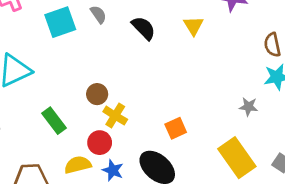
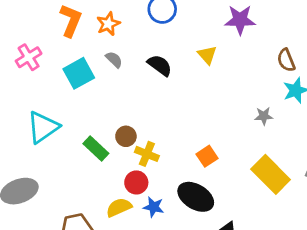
gray star: (248, 107) -> (264, 116), moved
green rectangle: (54, 121) -> (96, 149), moved

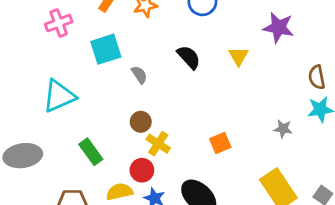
gray semicircle: (114, 60) -> (139, 75), moved
green rectangle: (96, 149) -> (91, 152), moved
orange square: (207, 156) -> (220, 143), moved

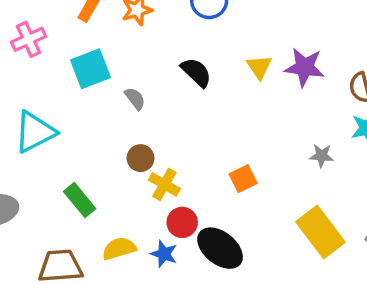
purple star: (278, 28) -> (304, 67), moved
red circle: (142, 170) -> (182, 222), moved

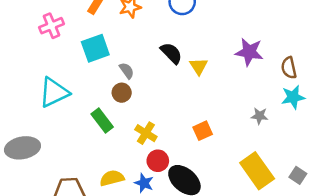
yellow triangle: (259, 67) -> (199, 66), moved
brown circle: (141, 158) -> (122, 93), moved
green rectangle: (80, 200) -> (102, 121), moved

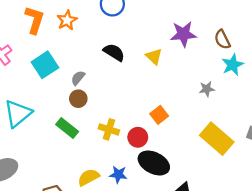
yellow triangle: (199, 66) -> (154, 56), moved
gray semicircle: (127, 71) -> (78, 78), turned -91
red circle: (158, 161) -> (138, 137), moved

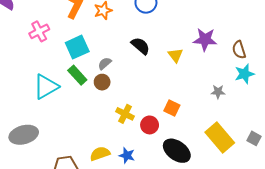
orange square: (159, 115) -> (172, 108), turned -35
green rectangle: (67, 128) -> (77, 75), moved
black ellipse: (154, 163) -> (177, 151), moved

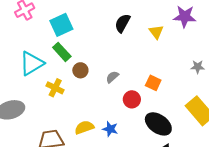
black semicircle: (140, 46) -> (122, 23), turned -102
gray semicircle: (105, 63) -> (112, 77), moved
brown circle: (102, 82) -> (80, 70), moved
yellow cross: (125, 114) -> (55, 88), moved

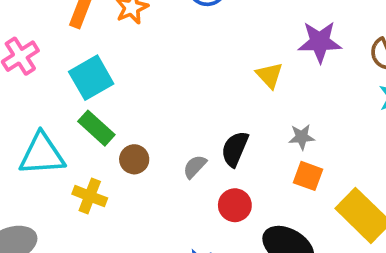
black semicircle: (122, 23) -> (235, 149), moved
cyan triangle: (32, 63) -> (42, 154), turned 32
gray star: (198, 67) -> (302, 137), moved
orange square: (153, 83) -> (308, 176), moved

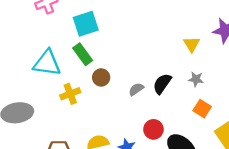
gray star: (302, 137) -> (196, 79), moved
yellow cross: (90, 196) -> (70, 94), turned 36
red circle: (235, 205) -> (153, 129), moved

